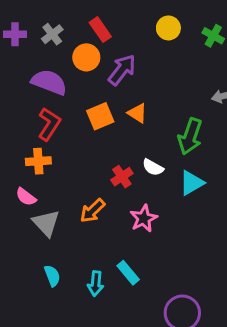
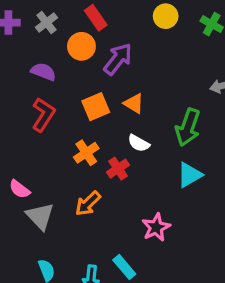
purple semicircle: (49, 82) -> (43, 72), size x0.7
orange cross: (38, 161) -> (86, 153), moved, turned -30
white semicircle: (153, 167) -> (139, 143), moved
pink star: (144, 218) -> (156, 227), moved

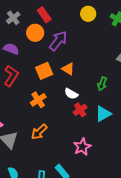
green arrow: (188, 127) -> (102, 84), size x0.6
red cross: (118, 169) -> (80, 110), moved

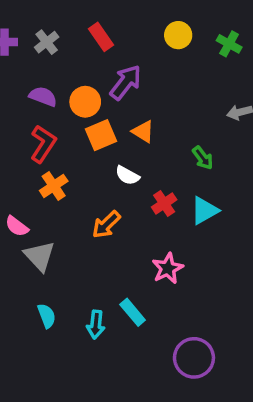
orange circle: (35, 33) -> (85, 102), moved
green arrow: (102, 84) -> (203, 158), turned -56
white semicircle: (71, 94) -> (127, 175), moved
orange cross: (38, 100) -> (54, 186), moved
orange arrow: (39, 132) -> (106, 225), moved

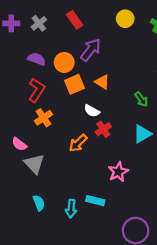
red cross: (164, 203) -> (103, 129), moved
cyan rectangle: (133, 312) -> (95, 201), turned -36

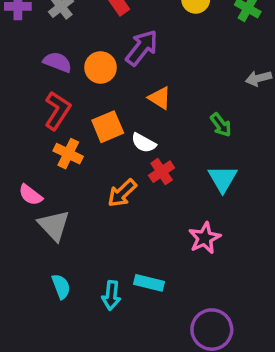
orange square: (75, 84) -> (108, 127), moved
orange cross: (43, 118) -> (68, 154), turned -30
cyan triangle: (142, 134) -> (223, 179), turned -30
pink star: (118, 172) -> (205, 238), moved

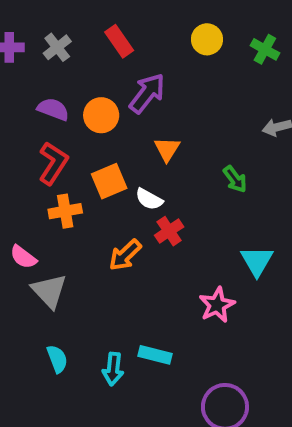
orange triangle: (160, 98) -> (167, 149), turned 30
orange cross: (68, 154) -> (65, 211), turned -36
cyan triangle: (223, 179) -> (257, 261), moved

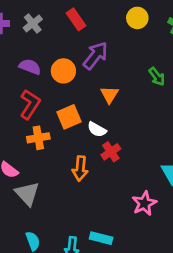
green arrow: (235, 179) -> (157, 76), moved
orange arrow: (125, 255) -> (80, 169), turned -40

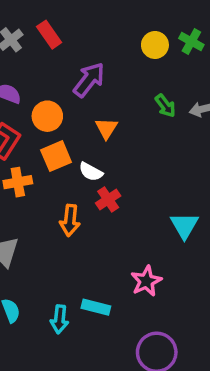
yellow circle: (137, 18) -> (155, 45), moved
red rectangle: (76, 19) -> (49, 35), moved
orange circle: (63, 71) -> (47, 116), moved
pink star: (144, 203) -> (146, 281), moved

